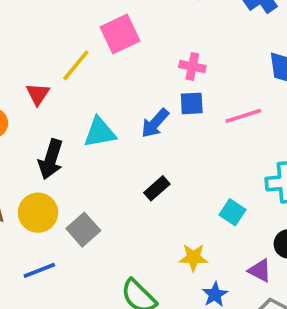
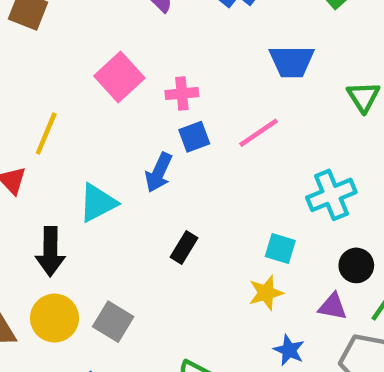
pink square: (120, 34) -> (119, 77), moved
yellow star: (193, 257) -> (266, 293), moved

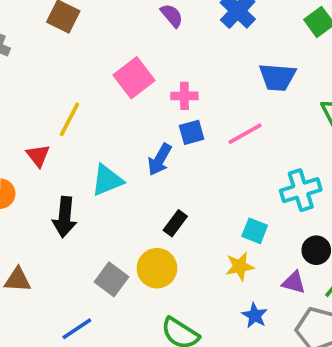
yellow circle: (55, 318) -> (157, 268), moved

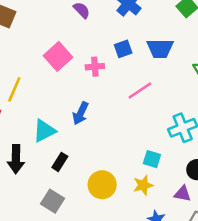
blue square: (192, 132) -> (123, 49), moved
black rectangle: (175, 223) -> (60, 162), moved
yellow circle: (157, 268) -> (102, 185), moved

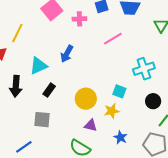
yellow circle: (102, 185) -> (86, 99), moved
purple triangle: (182, 194) -> (91, 125), moved
gray square: (53, 201) -> (42, 120), turned -30

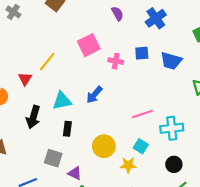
pink line: (113, 39) -> (142, 114), moved
black rectangle: (49, 90) -> (67, 129), turned -40
purple triangle: (91, 125) -> (75, 173), moved

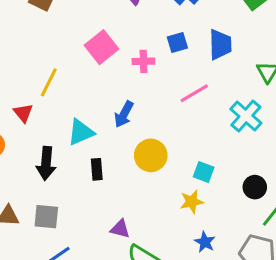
blue trapezoid: (171, 61) -> (220, 44), turned -95
pink line: (142, 114) -> (194, 93), moved
cyan cross: (172, 128) -> (246, 116), moved, turned -30
yellow circle: (104, 146) -> (151, 155), moved
gray square: (53, 158) -> (46, 217), moved

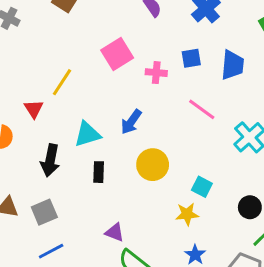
pink line: (194, 93) -> (202, 109), turned 60
gray square: (46, 217) -> (44, 212), turned -35

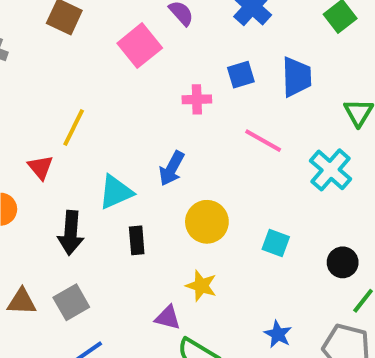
pink square: (117, 54) -> (140, 46), moved
yellow star: (187, 214) -> (201, 286), moved, turned 30

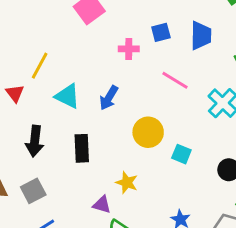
cyan triangle: (116, 192) -> (68, 96), moved, turned 48
yellow circle: (207, 222) -> (148, 132), moved
black rectangle: (137, 240) -> (82, 148), size x1.4

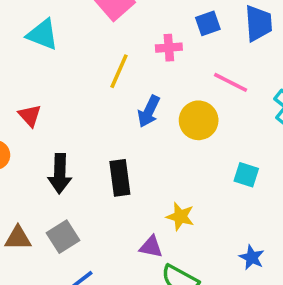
yellow line: (40, 66) -> (119, 71), moved
cyan triangle: (68, 96) -> (43, 34), moved
yellow circle: (148, 132) -> (199, 120), moved

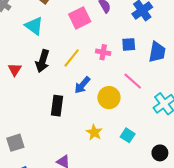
black arrow: (60, 174) -> (43, 61), moved
black rectangle: (120, 178) -> (57, 106), moved
yellow star: (180, 216) -> (94, 132), moved

